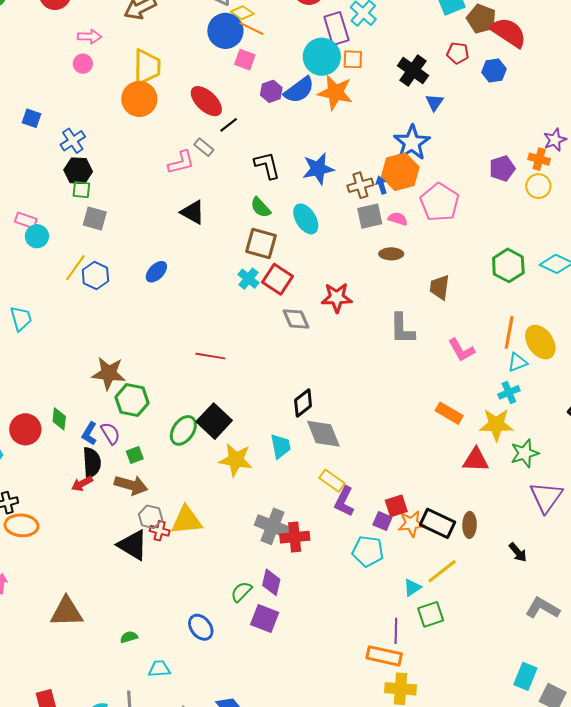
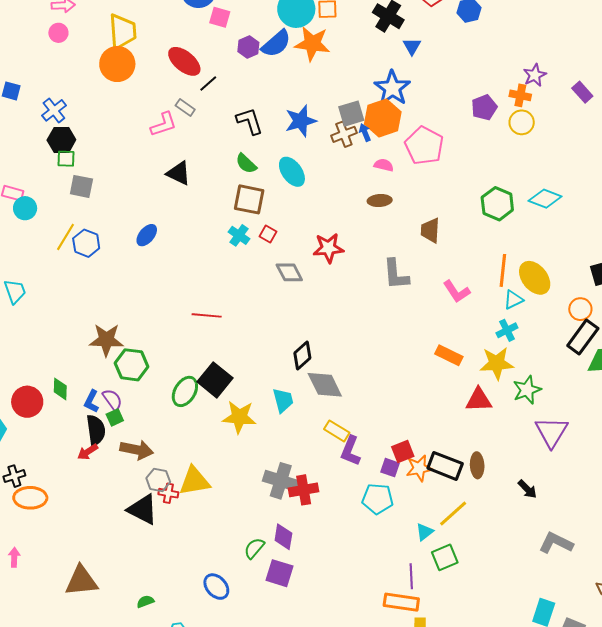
gray square: (370, 216) -> (351, 114), moved
red square: (278, 279) -> (268, 234), size x0.6
green square: (135, 455) -> (115, 417), moved

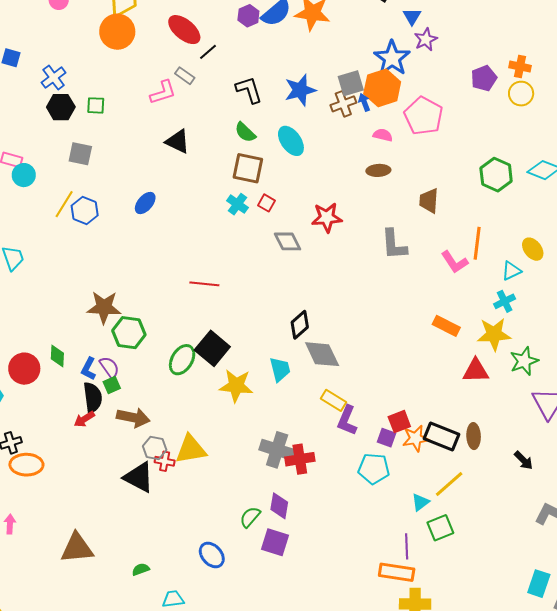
purple star: (535, 75) -> (426, 40), moved
green square: (66, 159) -> (96, 105), moved
orange line: (503, 270) -> (477, 243), moved
yellow ellipse: (535, 278) -> (533, 249), size x0.7

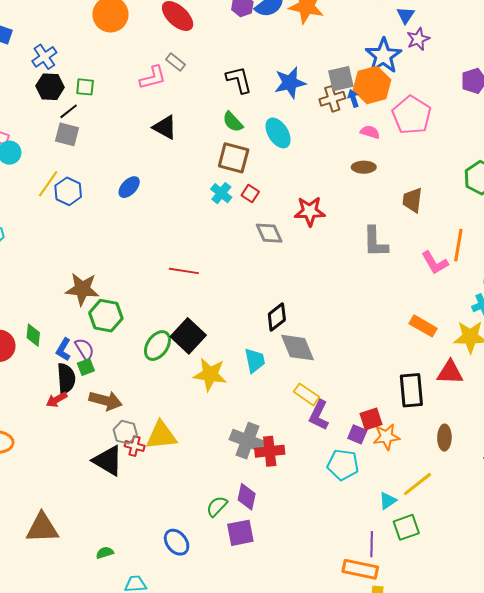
black line: (208, 52) -> (69, 111), moved
black rectangle: (442, 436) -> (411, 390), moved, turned 60
purple square: (275, 542) -> (240, 533), turned -32

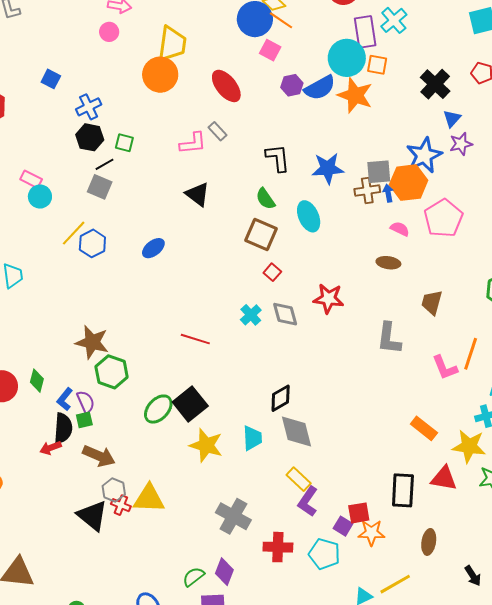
cyan cross: (221, 193) -> (251, 315), moved
red cross: (270, 451) -> (278, 547), moved

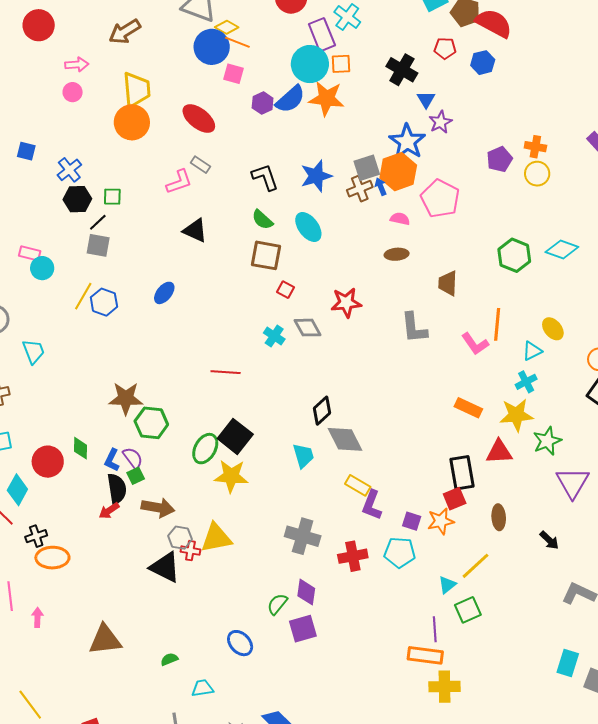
yellow star: (206, 445) -> (231, 476), moved
red square: (359, 513) -> (455, 499), moved

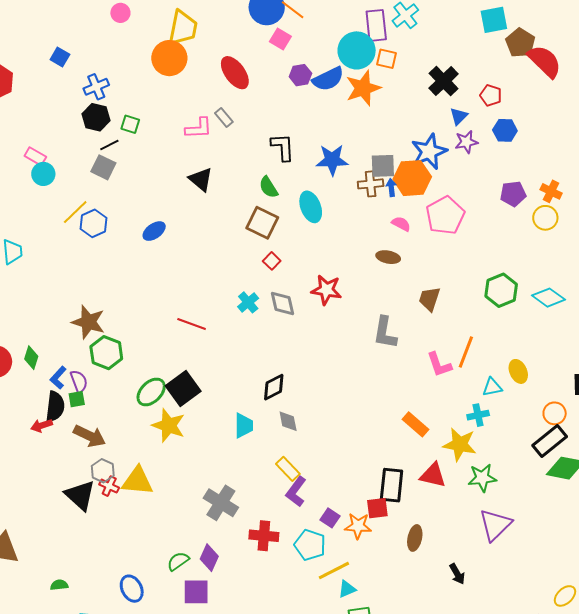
red pentagon: (445, 48) -> (491, 95), moved
blue hexagon: (483, 63) -> (505, 130), moved
orange star: (326, 99) -> (363, 88), turned 30
gray diamond: (345, 439) -> (288, 421), size x0.6
yellow line: (475, 566) -> (334, 570), moved

